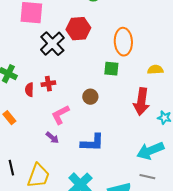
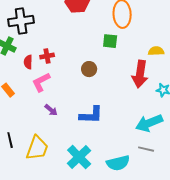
black cross: (52, 44) -> (21, 21), moved, turned 35
yellow semicircle: (155, 70) -> (156, 51), moved
pink L-shape: (60, 115) -> (41, 82), moved

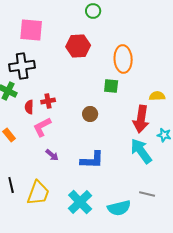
cyan arrow: (149, 123) -> (141, 151), moved, turned 76

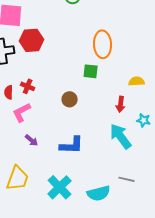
red hexagon: (78, 46) -> (32, 40), moved
red cross: (48, 101) -> (28, 86), turned 32
red arrow: (141, 119) -> (121, 104), size x0.6

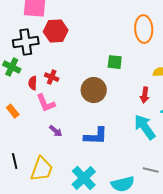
orange ellipse: (103, 44) -> (144, 29), moved
brown circle: (70, 99) -> (94, 90), size x1.6
pink L-shape: (22, 112) -> (46, 103), turned -85

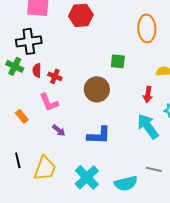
red hexagon: (56, 31) -> (81, 15), moved
red semicircle: (33, 83) -> (37, 70), moved
orange rectangle: (13, 111) -> (22, 116), moved

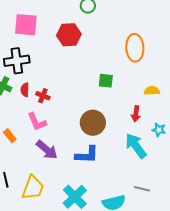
brown circle: (97, 89) -> (93, 123), moved
purple arrow: (59, 130) -> (47, 150), size x1.6

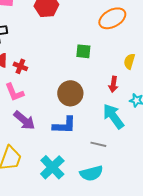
orange ellipse: (135, 48) -> (112, 18), turned 64
yellow semicircle: (152, 91) -> (129, 61), turned -70
gray line: (142, 189) -> (98, 144), moved

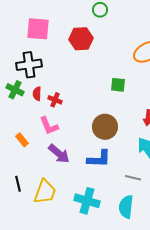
cyan cross: (52, 167) -> (87, 201), turned -30
cyan semicircle: (91, 173) -> (126, 207), turned 110

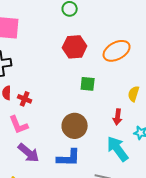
red hexagon: (81, 39) -> (75, 47), moved

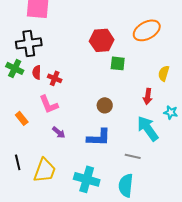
red hexagon: (75, 47) -> (102, 40), moved
brown circle: (75, 126) -> (105, 105), size x0.6
purple arrow: (29, 153) -> (59, 132), size x0.6

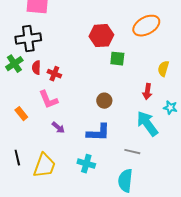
green cross: (15, 68) -> (14, 64), turned 30
cyan cross: (87, 179) -> (86, 164), moved, size x0.7

